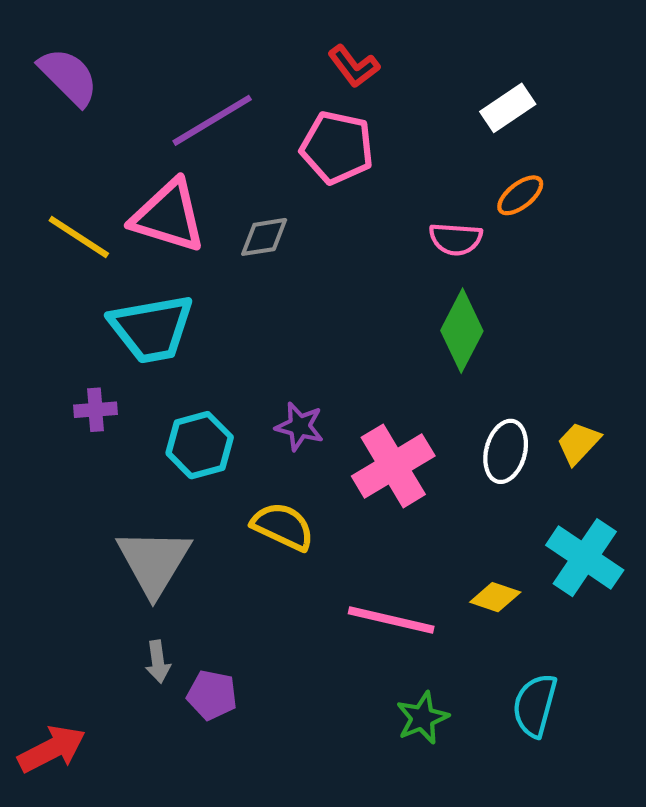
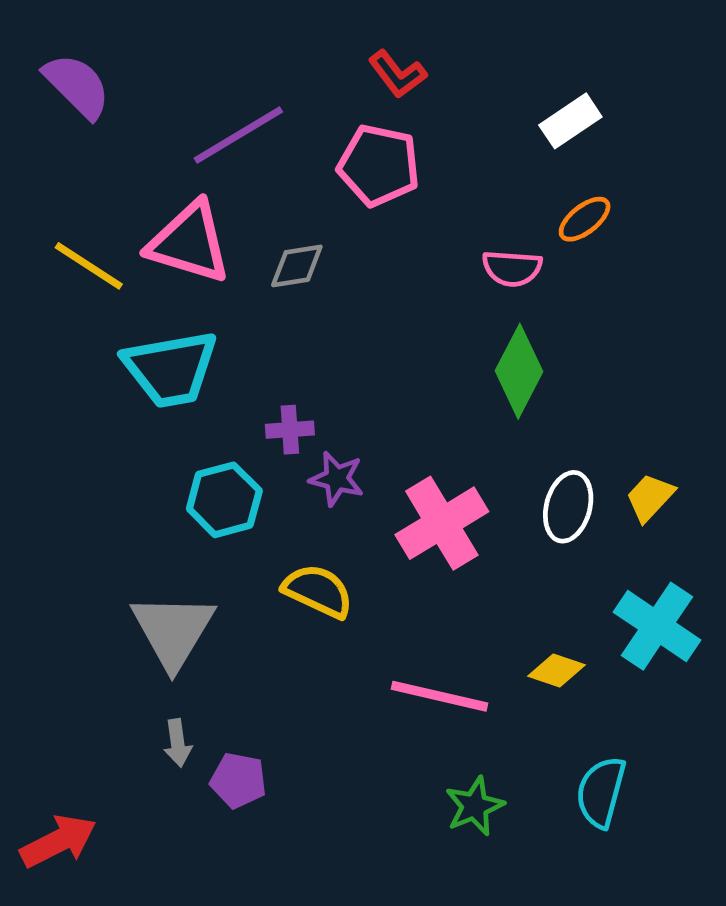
purple cross: (95, 410) -> (290, 430), moved

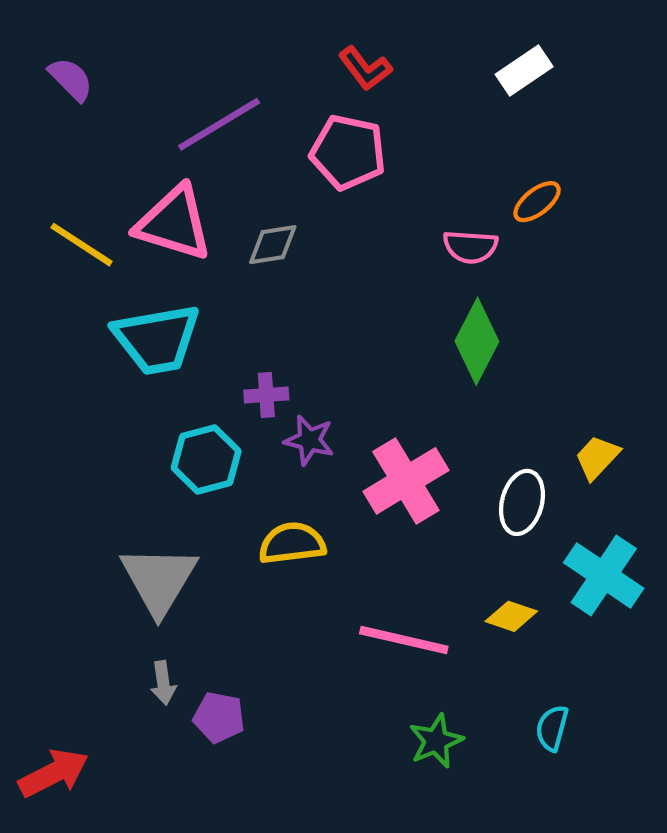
purple semicircle: (77, 86) -> (71, 79), size x0.7
white rectangle: (570, 121) -> (524, 71), moved
white ellipse: (568, 507) -> (522, 502), moved
yellow semicircle: (318, 591) -> (292, 543), turned -32
cyan semicircle: (601, 792) -> (552, 728), size x0.7

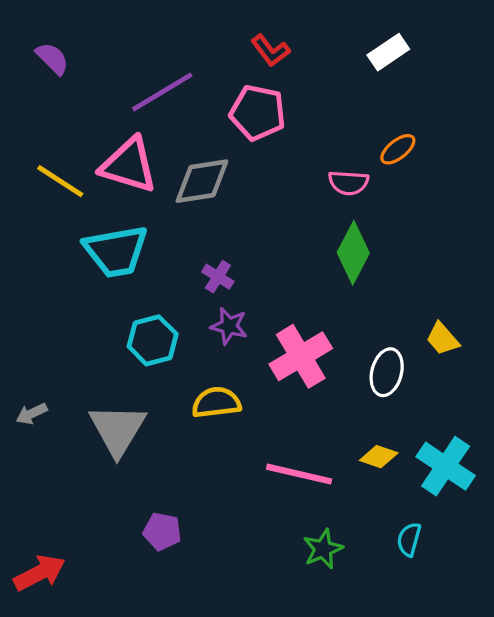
gray diamond: (273, 245) -> (202, 181), size x1.5
purple cross: (266, 395) -> (218, 277), moved, turned 36
yellow trapezoid: (597, 457) -> (442, 339), turned -84
cyan cross: (604, 576) -> (446, 466), moved
gray arrow: (163, 683) -> (32, 414), moved, turned 72

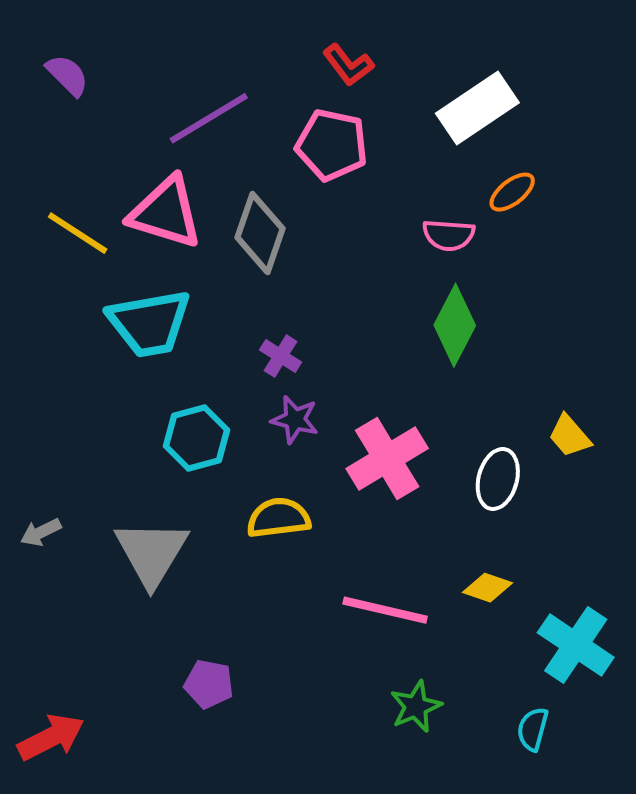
white rectangle: (388, 52) -> (477, 108), moved, size x1.5
gray diamond: (202, 181) -> (260, 233), turned -62
cyan cross: (446, 466) -> (576, 645), moved
cyan semicircle: (409, 539) -> (533, 729), moved

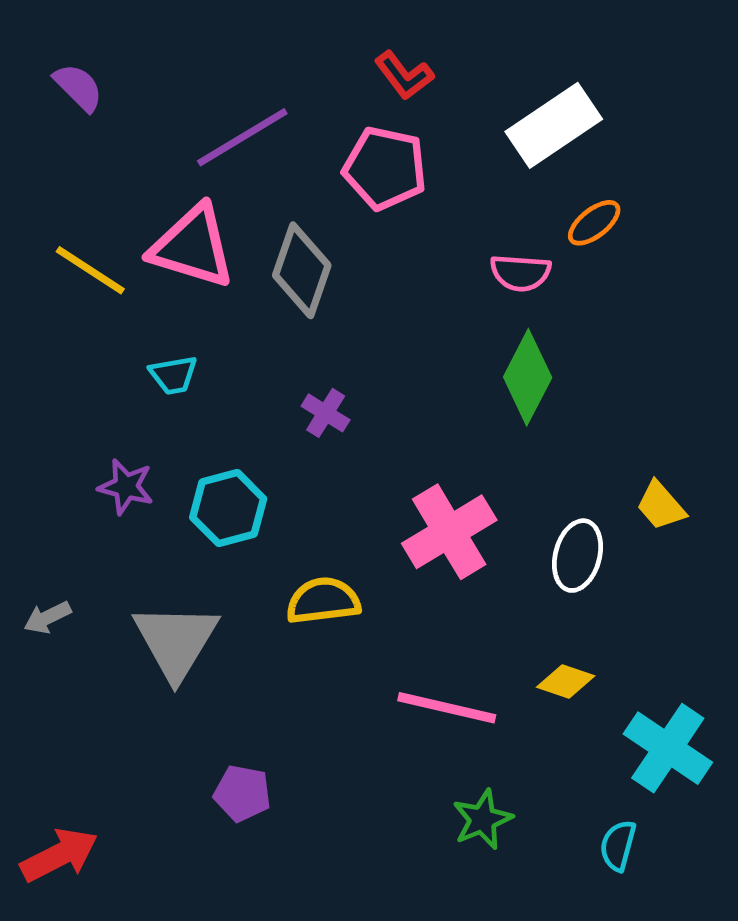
cyan trapezoid: (149, 323) -> (173, 375), size x0.5
purple star: (295, 420) -> (126, 487), moved

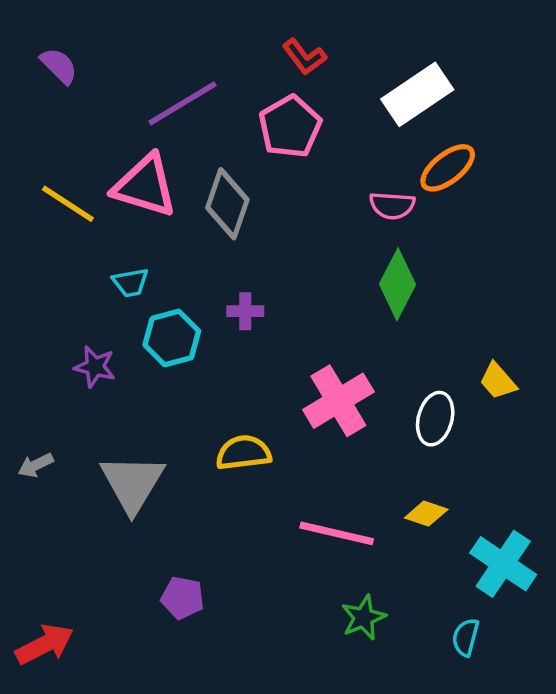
pink pentagon: (385, 168) -> (290, 127), turned 30
orange ellipse: (594, 223) -> (448, 168), size x1.4
purple cross: (326, 413) -> (245, 311), turned -32
cyan hexagon: (228, 508) -> (172, 338), moved

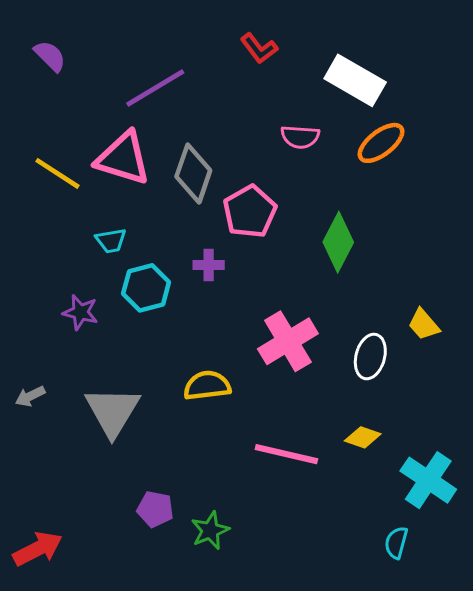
white rectangle: (417, 94) -> (355, 80), turned 64
pink pentagon: (290, 127) -> (250, 212), moved
pink semicircle: (392, 205) -> (300, 137), moved
green star: (363, 618) -> (210, 530), moved

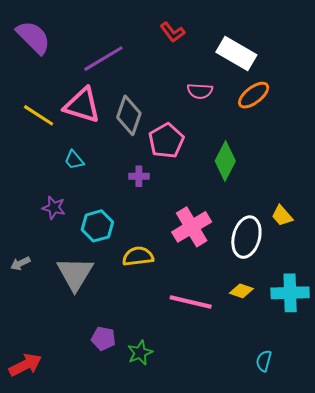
purple semicircle: (50, 56) -> (33, 37), size x1.6
cyan trapezoid: (111, 241) -> (74, 160), turned 60
cyan hexagon: (146, 288) -> (97, 226), moved
white ellipse: (370, 357) -> (246, 237), size x1.4
cyan cross: (428, 480) -> (290, 293), moved, turned -36

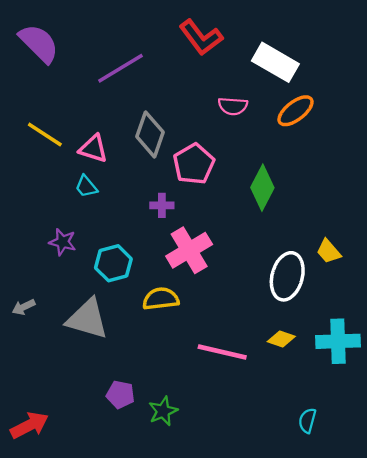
red L-shape: (172, 32) -> (201, 37), size x1.5
pink triangle: (82, 105) -> (93, 149), moved, size x0.7
pink cross: (192, 227) -> (189, 250), moved
gray triangle: (75, 274) -> (87, 319), turned -45

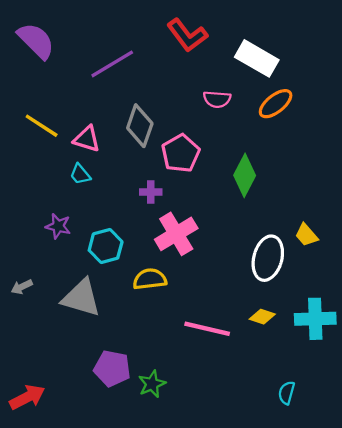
purple pentagon: (121, 395) -> (112, 368), size x1.4

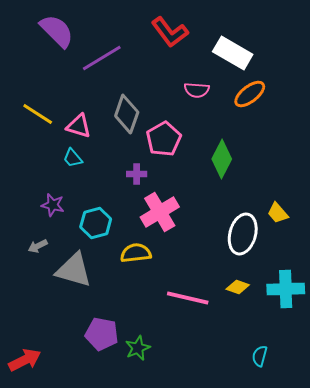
purple semicircle: (36, 41) -> (57, 31), moved
gray arrow: (22, 287) -> (38, 246), moved

